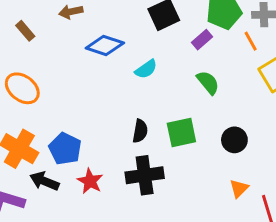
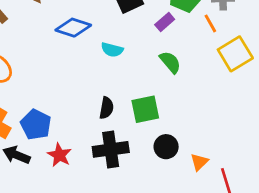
cyan semicircle: (146, 69) -> (112, 50), turned 50
black circle: (234, 140) -> (166, 147), moved

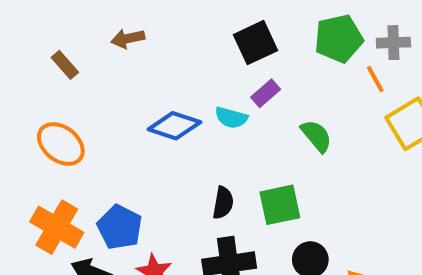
purple rectangle: (165, 22) -> (266, 93), moved
blue diamond: (73, 28) -> (174, 126), moved

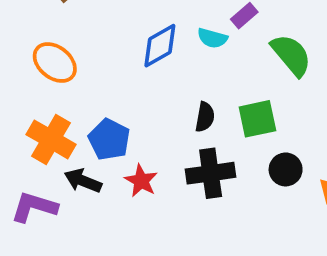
blue diamond: (174, 126) -> (160, 46), turned -48
green semicircle: (316, 136) -> (291, 55), size x1.4

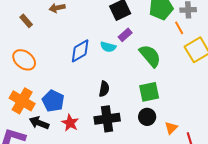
green square: (257, 119) -> (149, 92), moved

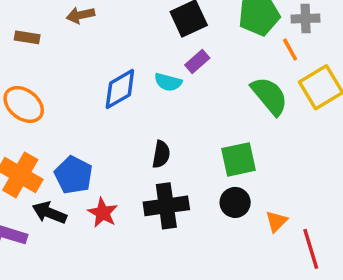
brown rectangle: (26, 21) -> (27, 37), turned -40
green semicircle: (150, 56) -> (269, 96), moved

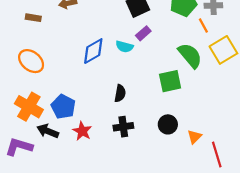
green square: (239, 159) -> (170, 81), moved
black cross: (166, 206) -> (123, 127), size x0.7

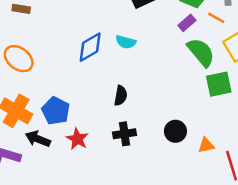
orange line: (203, 26) -> (216, 18), turned -32
purple rectangle: (143, 33) -> (187, 23), moved
green square: (170, 81) -> (219, 84), moved
orange triangle: (194, 137) -> (206, 145), turned 32

